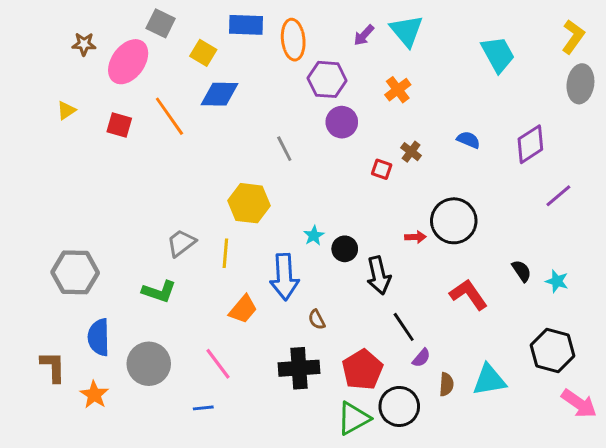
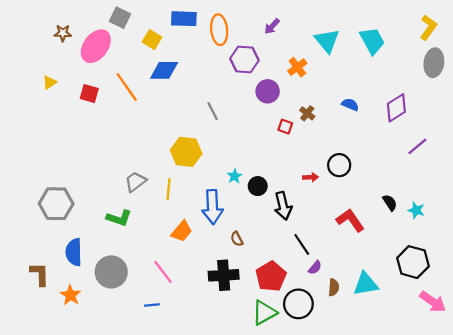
cyan triangle: (407, 31) -> (327, 41), moved
purple circle: (342, 122) -> (268, 91), moved
black circle: (454, 221) -> (339, 165), size x0.7

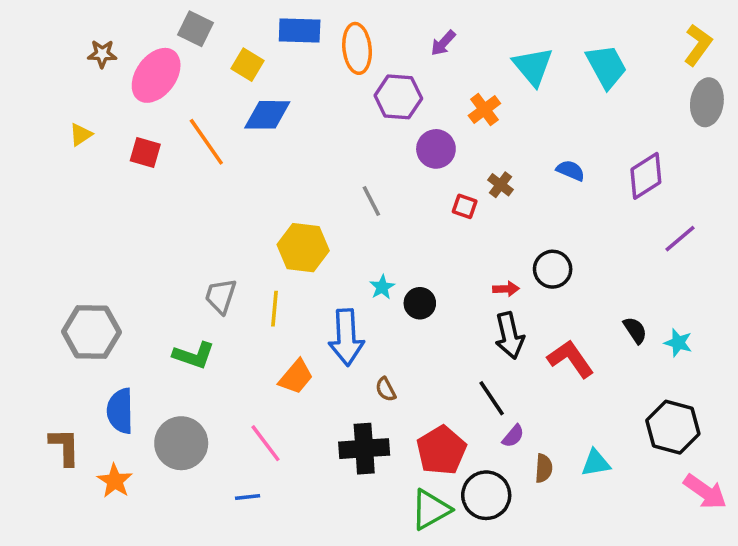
gray line: (213, 111) -> (371, 201), moved
gray trapezoid: (135, 182) -> (221, 296), turned -35
black arrow: (283, 206) -> (510, 336), moved
cyan triangle: (366, 284) -> (596, 463), size x0.7

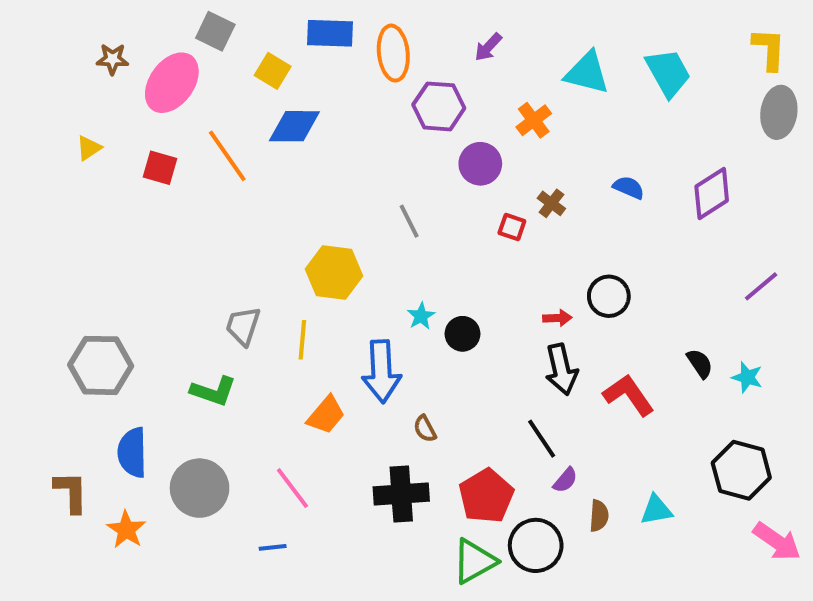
yellow L-shape: (698, 45) -> (769, 49), turned -33
cyan triangle: (533, 66) -> (587, 73), turned -36
purple line: (680, 239) -> (761, 286), moved

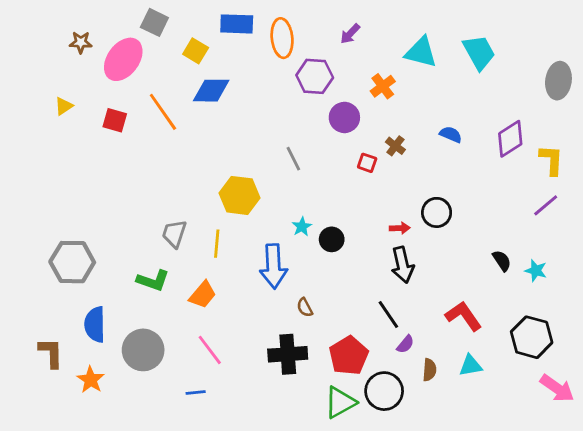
yellow L-shape: (769, 49) -> (551, 160), moved
red L-shape: (629, 395) -> (463, 316), moved
orange trapezoid: (326, 415) -> (203, 295), moved

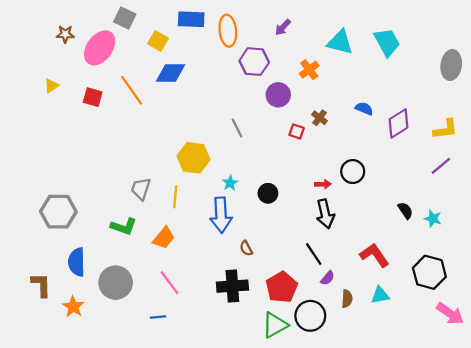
purple diamond: (510, 139) -> (398, 123), moved
yellow L-shape: (551, 160) -> (445, 129), turned 80
cyan star: (302, 227) -> (230, 183), moved

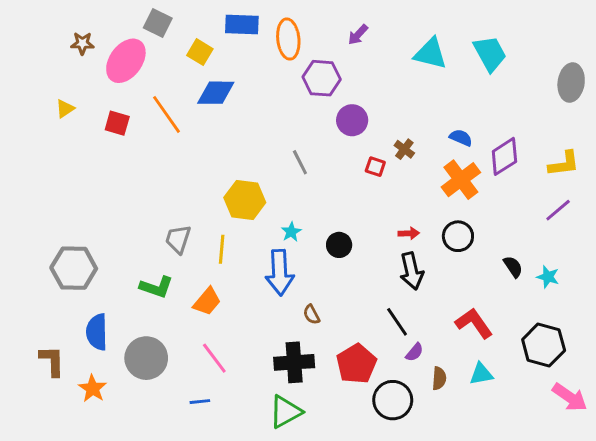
orange cross: (309, 70) -> (461, 180), moved, size x1.5
black circle: (353, 172) -> (458, 236), moved
green triangle: (275, 325) -> (285, 412), moved

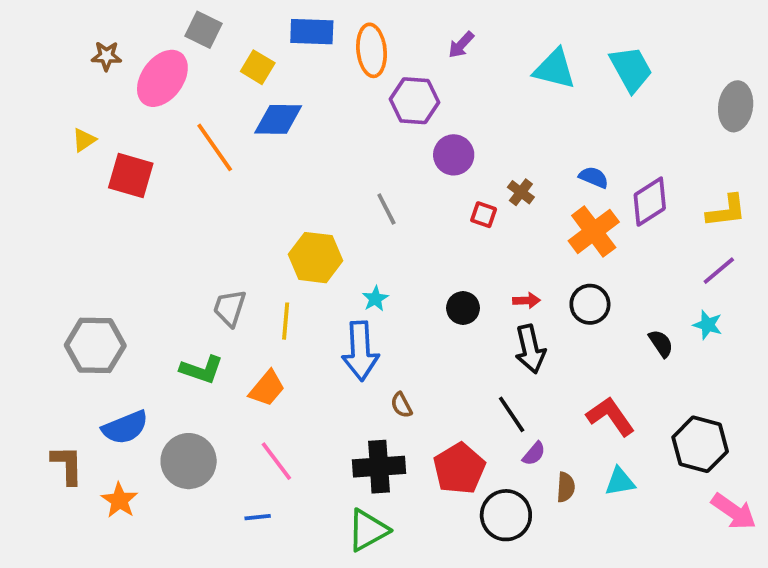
red square: (117, 123) -> (131, 175), moved, size x1.4
black circle: (339, 245) -> (463, 308), moved
cyan star: (548, 277) -> (708, 325), moved
blue semicircle: (97, 332) -> (125, 427), turned -111

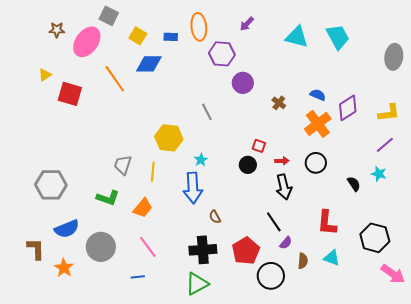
blue rectangle: (312, 32) -> (171, 37), moved, size x0.6
red square: (484, 215) -> (259, 146), moved
red L-shape: (611, 416) -> (327, 223), turned -140
cyan triangle: (620, 482) -> (332, 258), turned 30

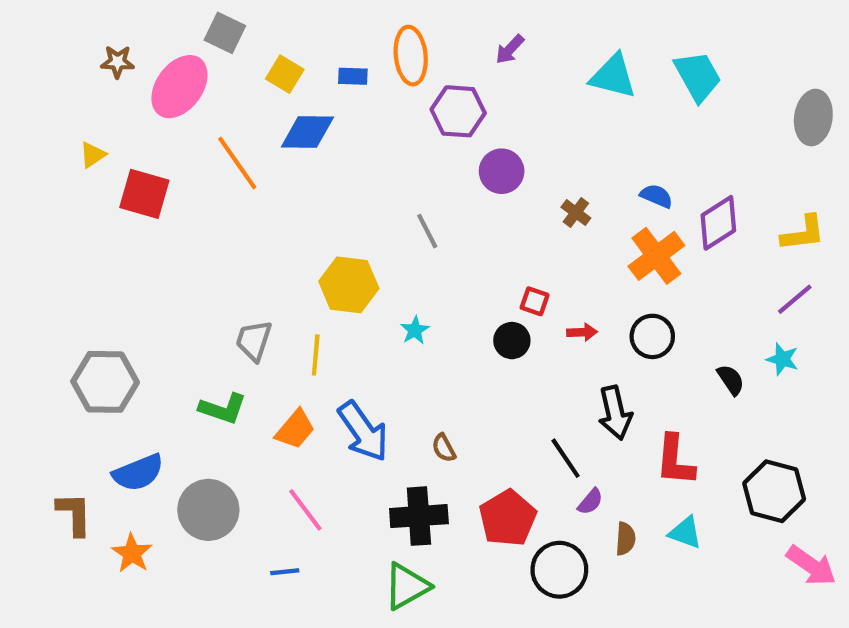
black arrow: (284, 187) -> (615, 413), moved
blue arrow: (193, 188) -> (363, 431), moved, turned -32

